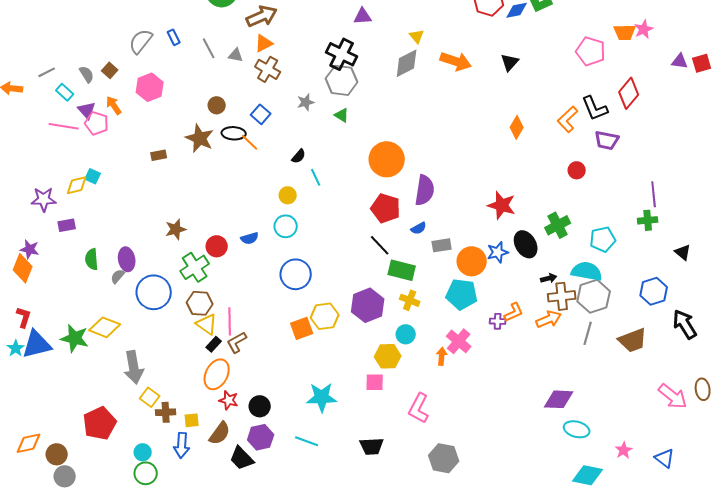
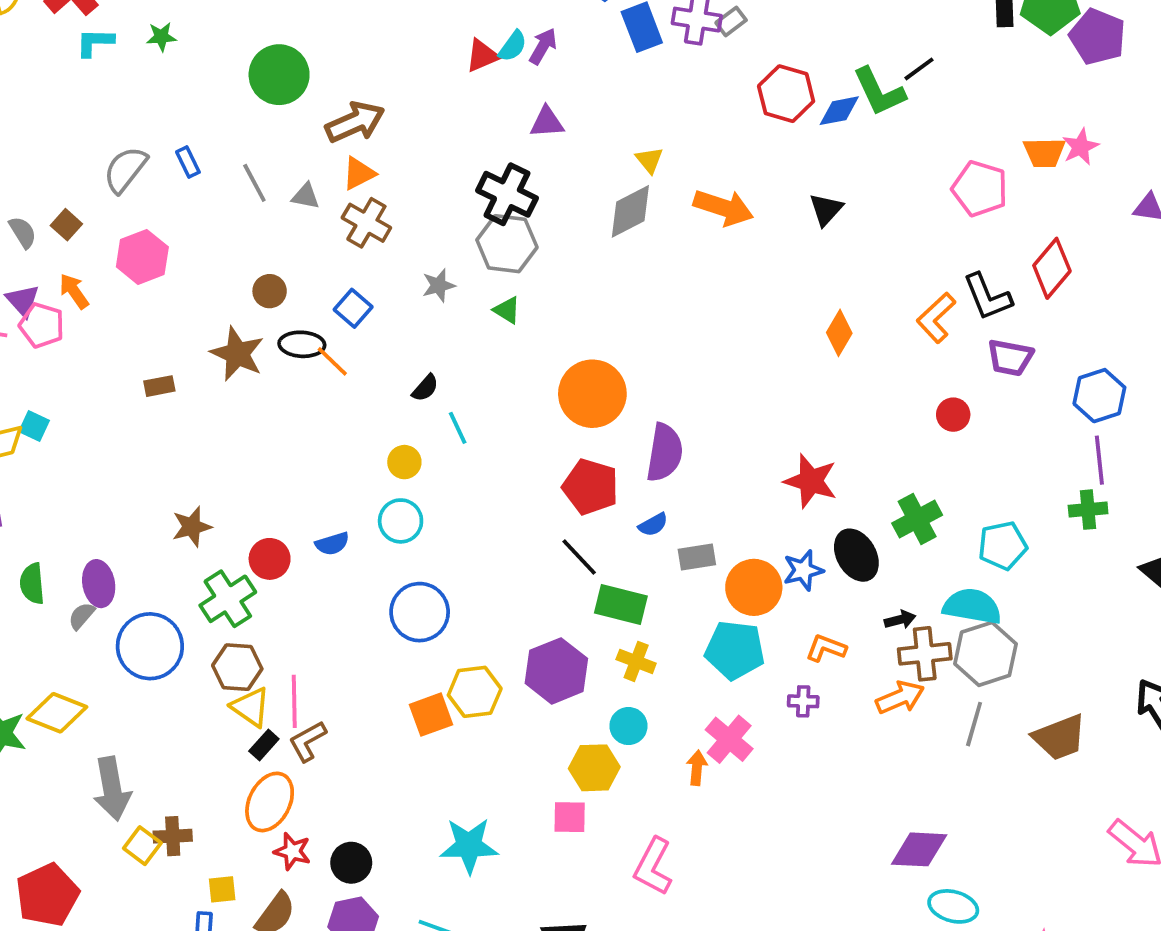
blue hexagon: (654, 291) -> (1099, 396), moved
orange L-shape: (514, 312) -> (826, 648), moved, turned -135
brown cross: (166, 412) -> (173, 836), moved

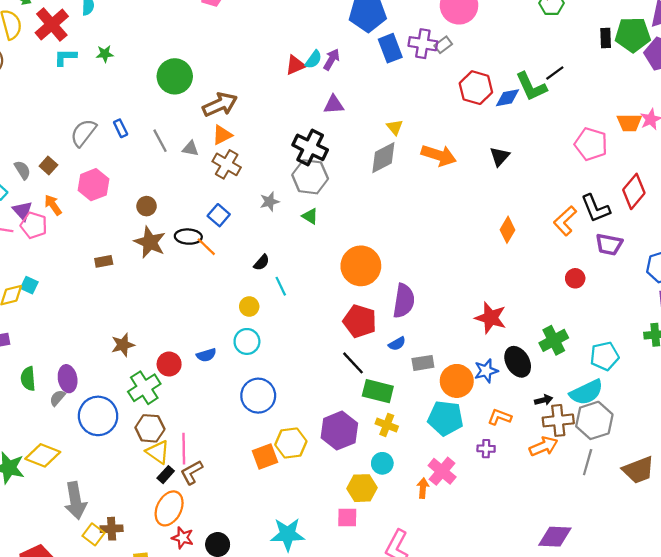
brown circle: (270, 291) -> (147, 206), moved
cyan semicircle: (972, 606) -> (586, 392), turned 144

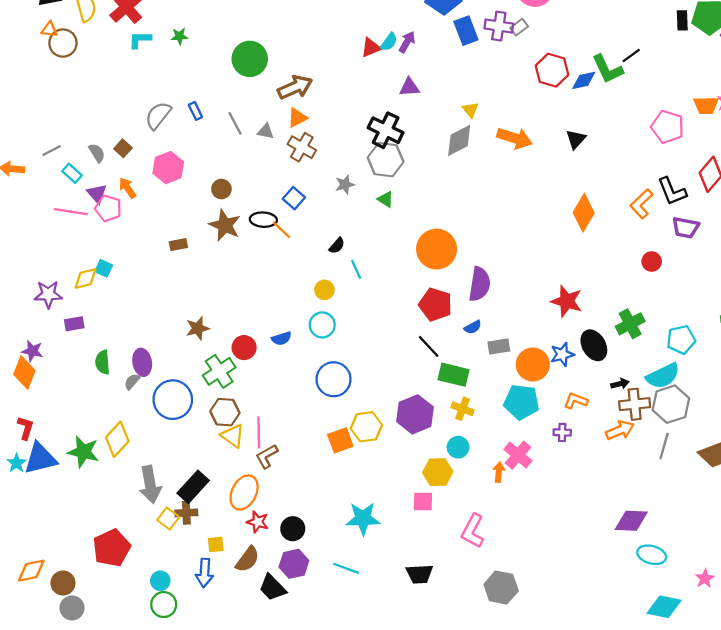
orange diamond: (507, 230) -> (584, 213), size x1.4
yellow diamond: (43, 455) -> (117, 439), turned -68
black rectangle: (166, 475) -> (193, 487), moved, size x1.8

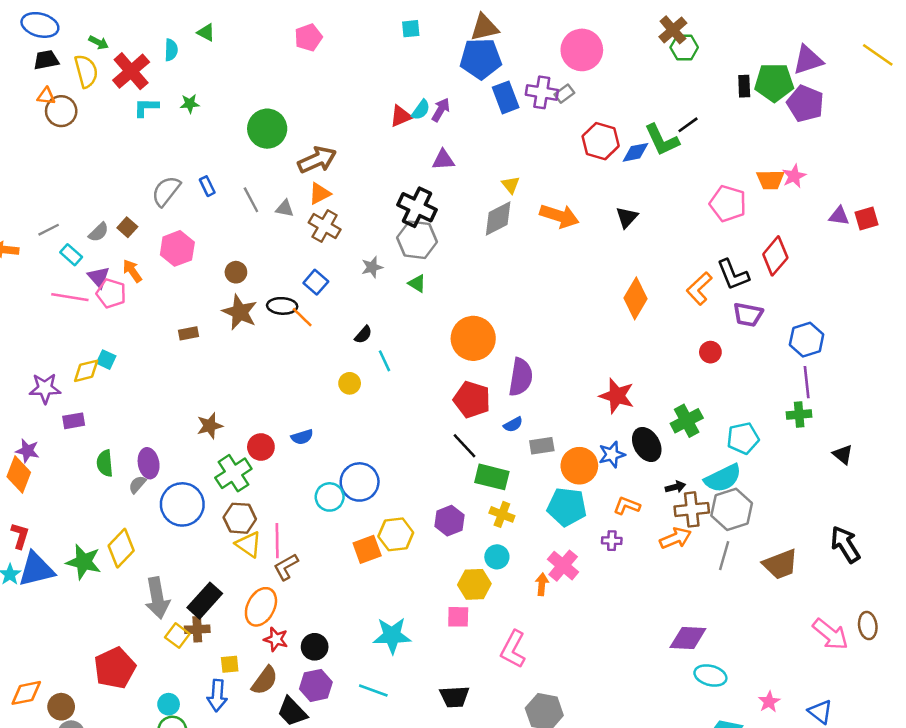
gray semicircle: (97, 153) -> (99, 232), turned 78
cyan circle: (322, 325) -> (330, 497), moved
purple hexagon: (415, 414) -> (449, 521), size x0.7

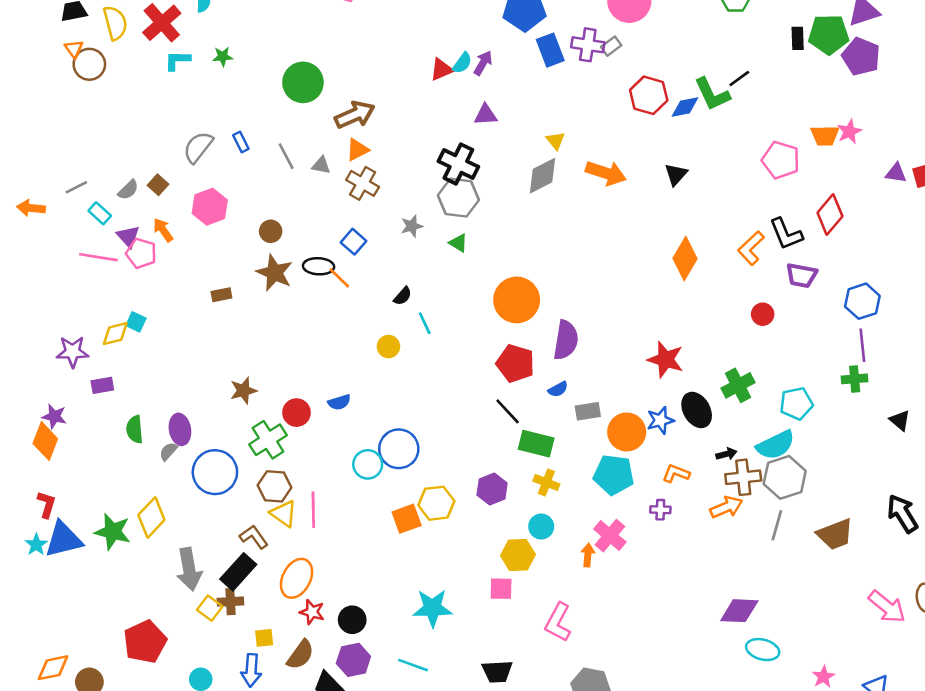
orange triangle: (46, 96) -> (74, 49), turned 48
brown L-shape: (286, 567) -> (254, 537), moved, turned 84

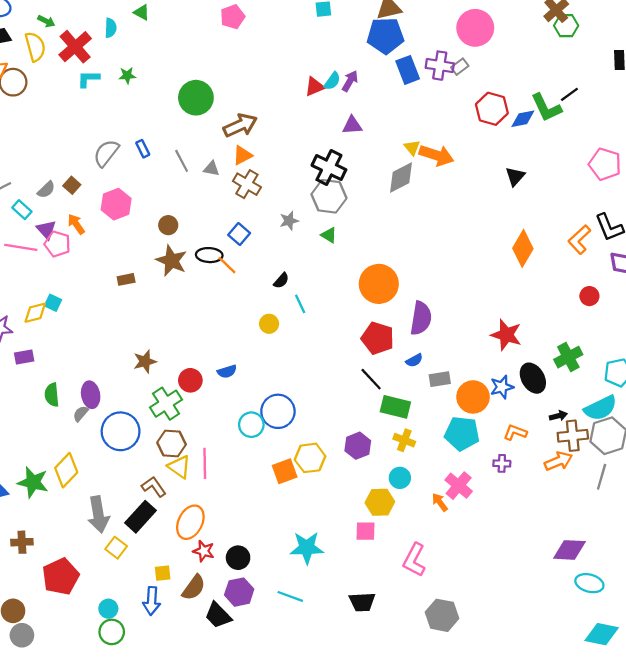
orange arrow: (606, 173) -> (436, 155), moved
orange arrow: (588, 555) -> (440, 502), turned -42
brown cross: (230, 602) -> (22, 542), moved

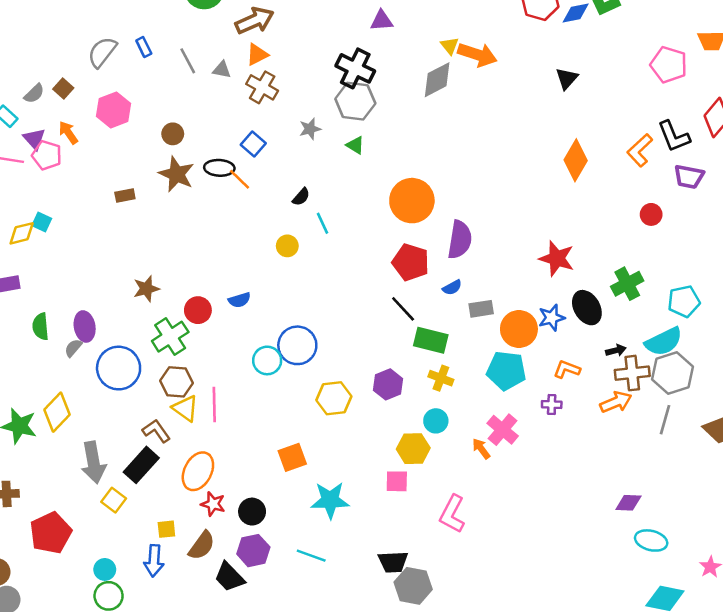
orange square: (285, 471) -> (292, 457), moved
purple diamond: (569, 550) -> (628, 503), size x0.7
gray hexagon: (442, 615) -> (413, 586), moved

